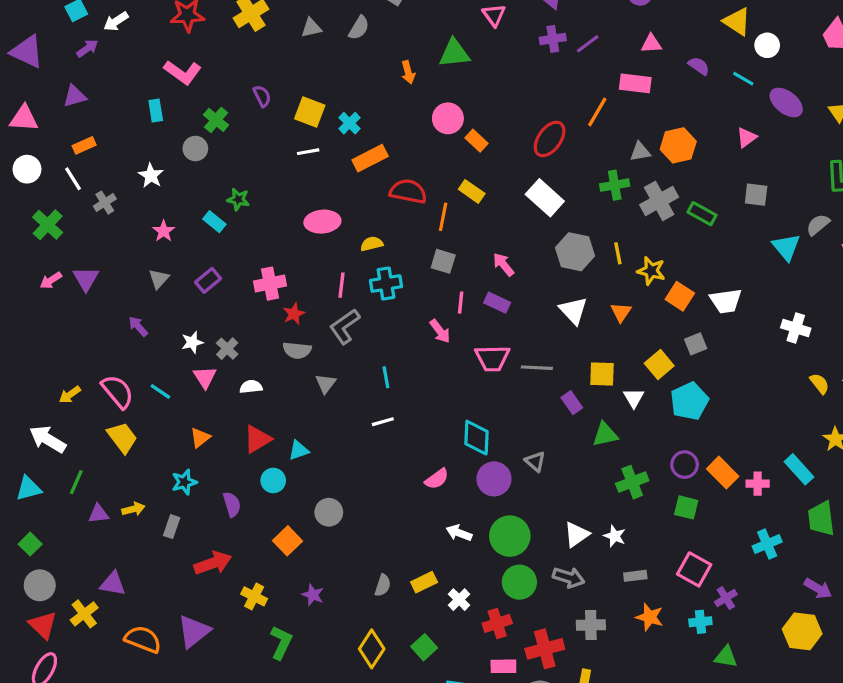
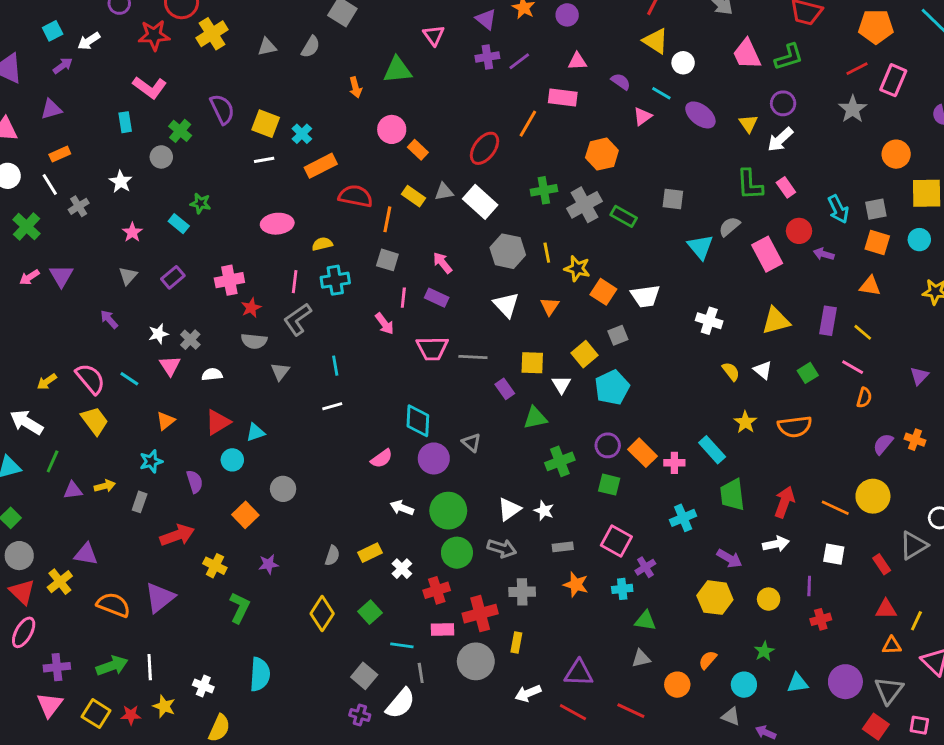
purple semicircle: (262, 96) -> (222, 109), size x1.5
pink triangle: (746, 137) -> (642, 116), moved
gray triangle: (640, 152) -> (444, 192), moved
purple star: (313, 595) -> (269, 564), turned -30

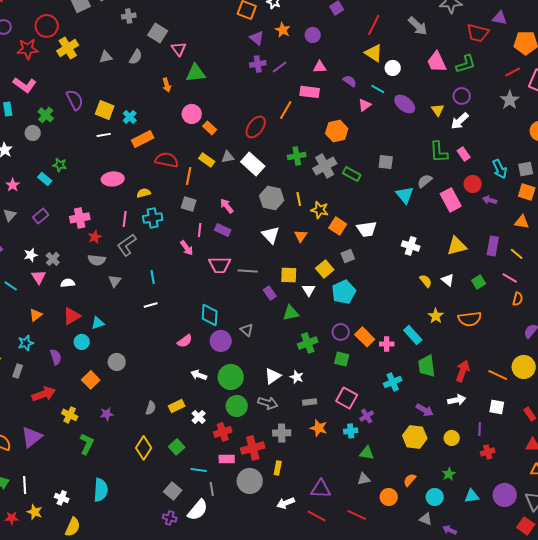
pink triangle: (434, 35) -> (179, 49), moved

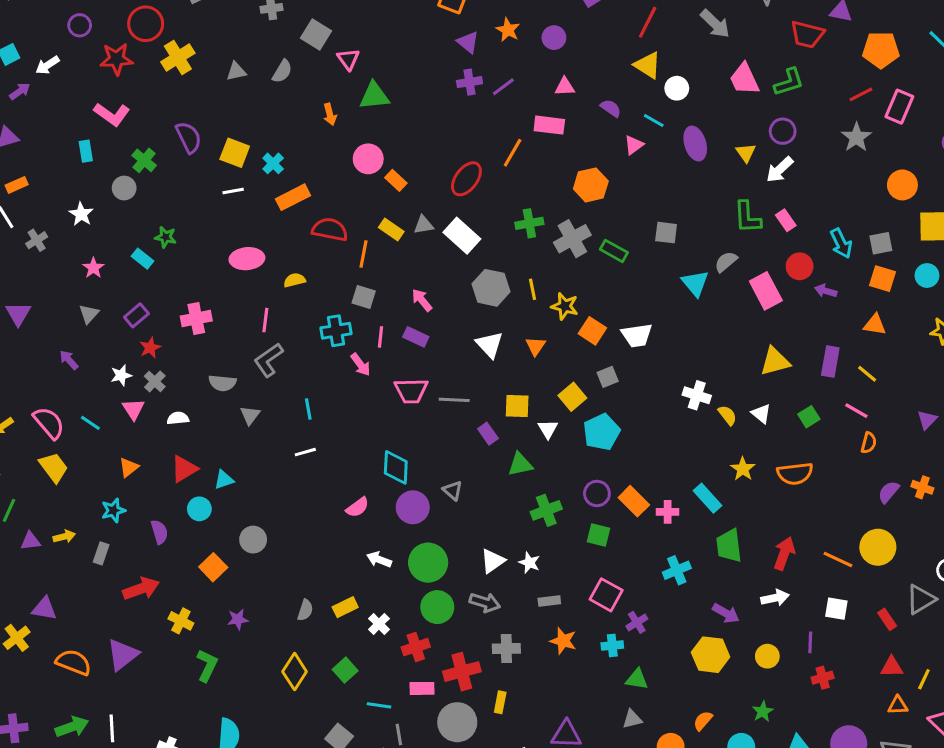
purple ellipse: (405, 104) -> (695, 143), turned 35
cyan cross: (153, 218) -> (336, 331), moved
red star: (95, 237) -> (150, 348), moved
white cross: (411, 246) -> (697, 395), moved

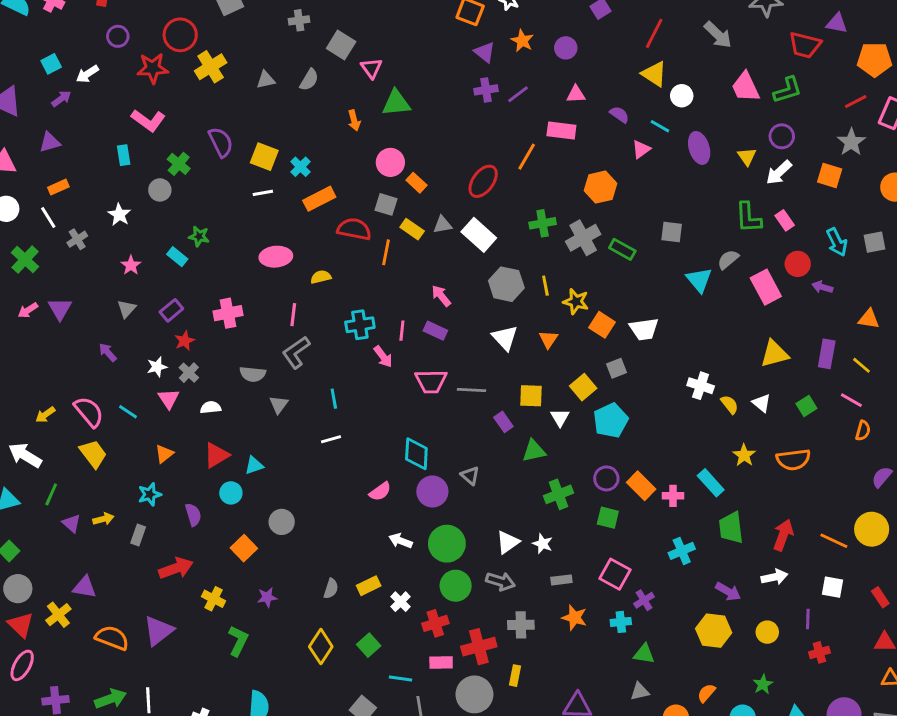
orange square: (882, 279) -> (830, 175), moved
gray square: (364, 297) -> (386, 204), moved
purple triangle: (30, 541) -> (71, 523), turned 48

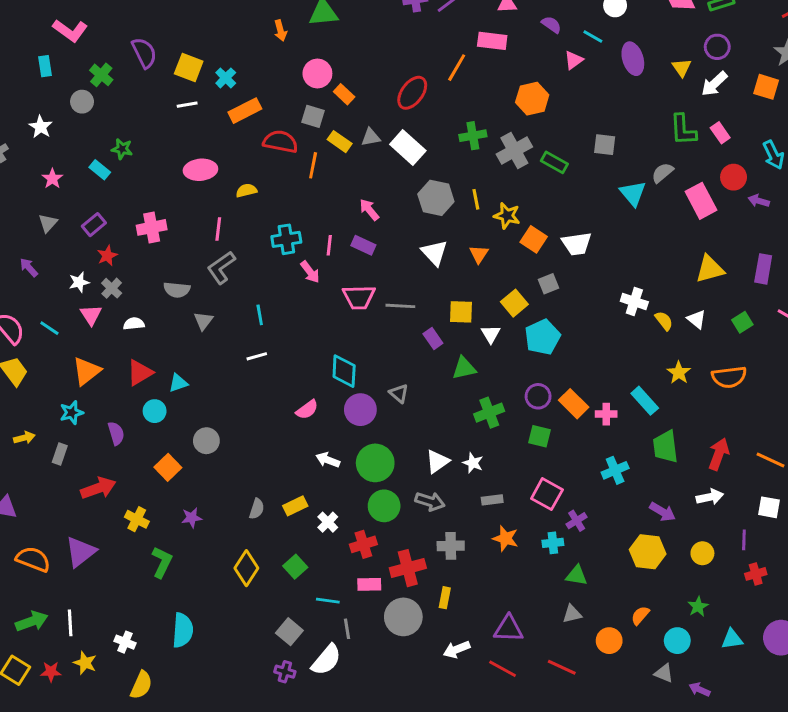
orange triangle: (164, 454) -> (86, 371), size x1.5

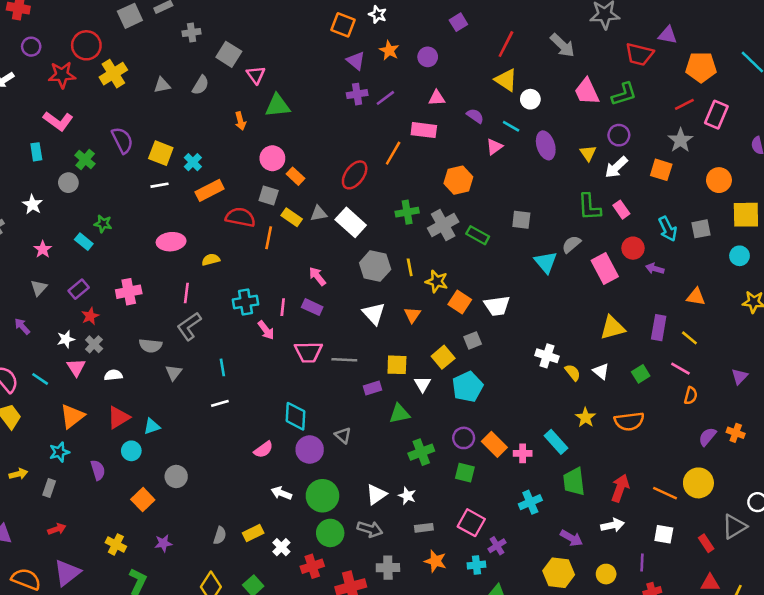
purple rectangle: (433, 339) -> (373, 388), turned -72
red arrow: (98, 488) -> (57, 529), moved, size x0.6

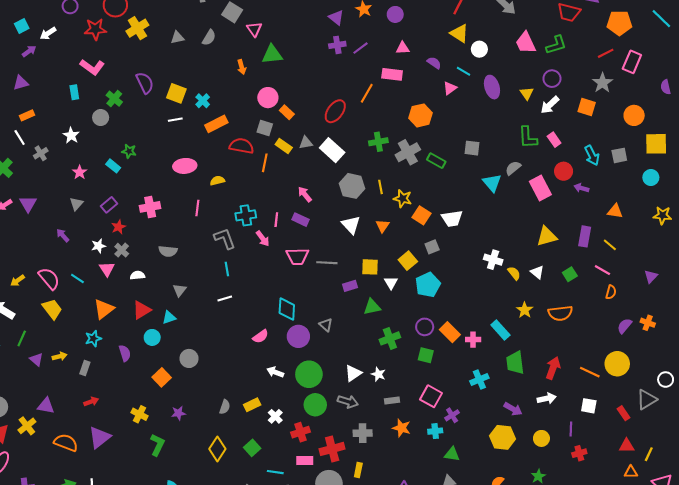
gray L-shape: (189, 326) -> (225, 239), moved, turned 105
gray triangle: (174, 373) -> (180, 290), moved

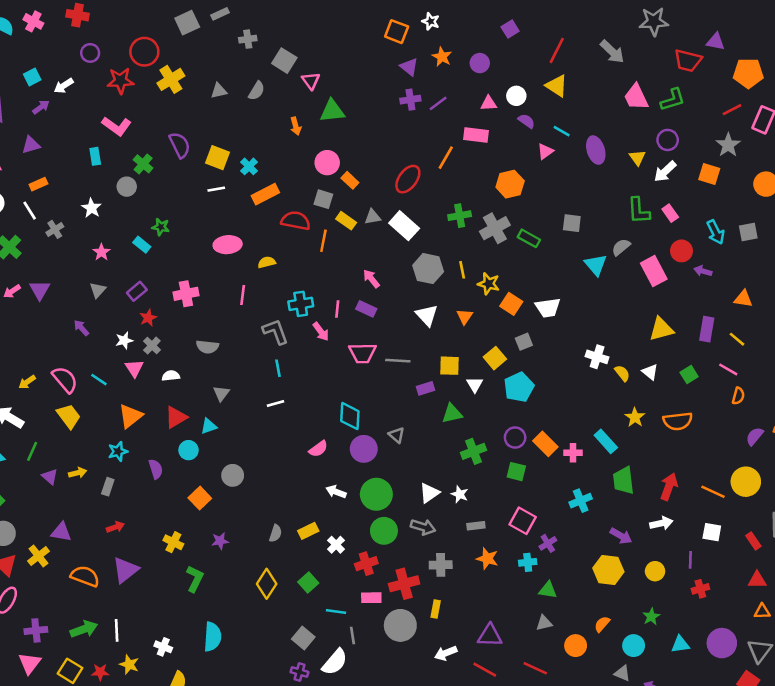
white circle: (479, 49) -> (516, 96), moved

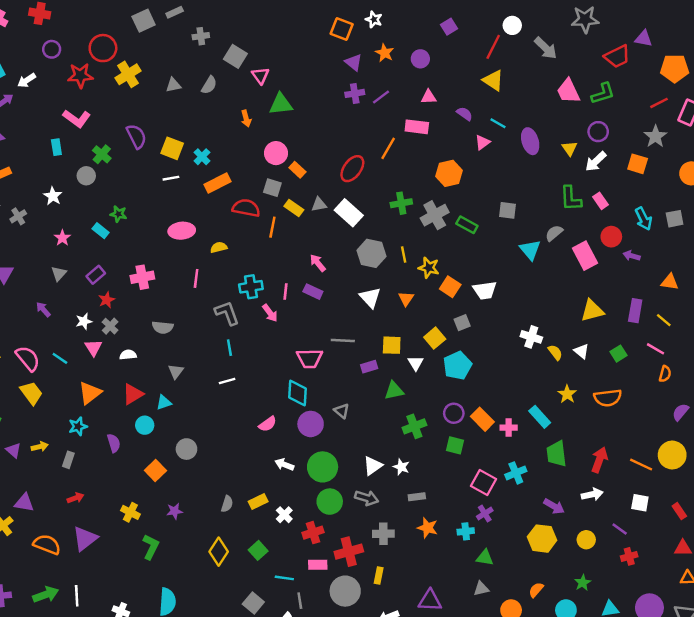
red trapezoid: (688, 61) -> (617, 56), turned -40
white circle: (516, 96) -> (512, 25), moved
pink trapezoid: (362, 353) -> (309, 358), moved
pink square: (523, 521) -> (484, 482), moved
purple line: (690, 560) -> (620, 529), turned -56

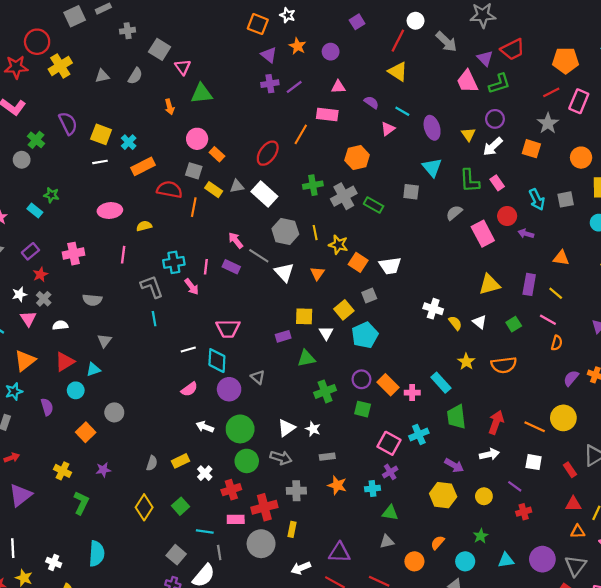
purple triangle: (644, 39) -> (485, 58), moved, turned 35
cyan triangle: (530, 250) -> (432, 167), moved
gray line: (343, 340) -> (259, 256), moved, turned 30
white line: (227, 381) -> (188, 350), moved

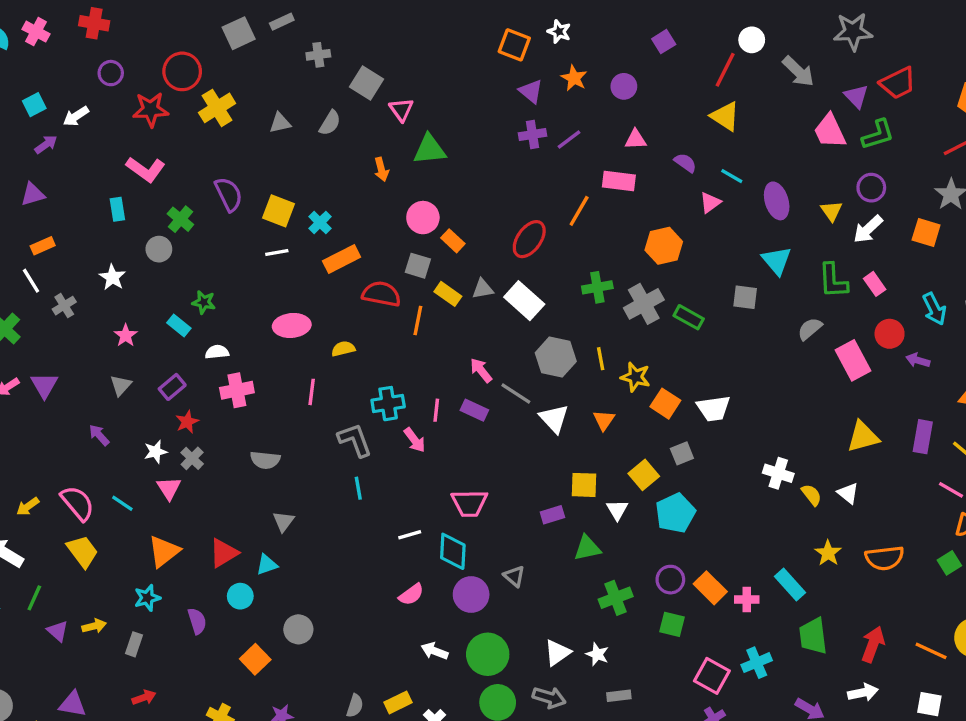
green square: (514, 324) -> (949, 563), moved
white semicircle: (60, 325) -> (217, 352), moved

